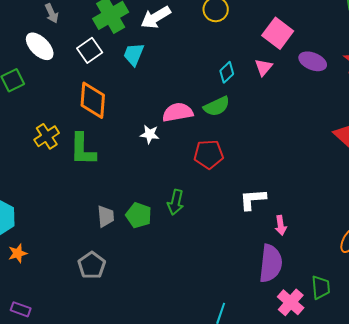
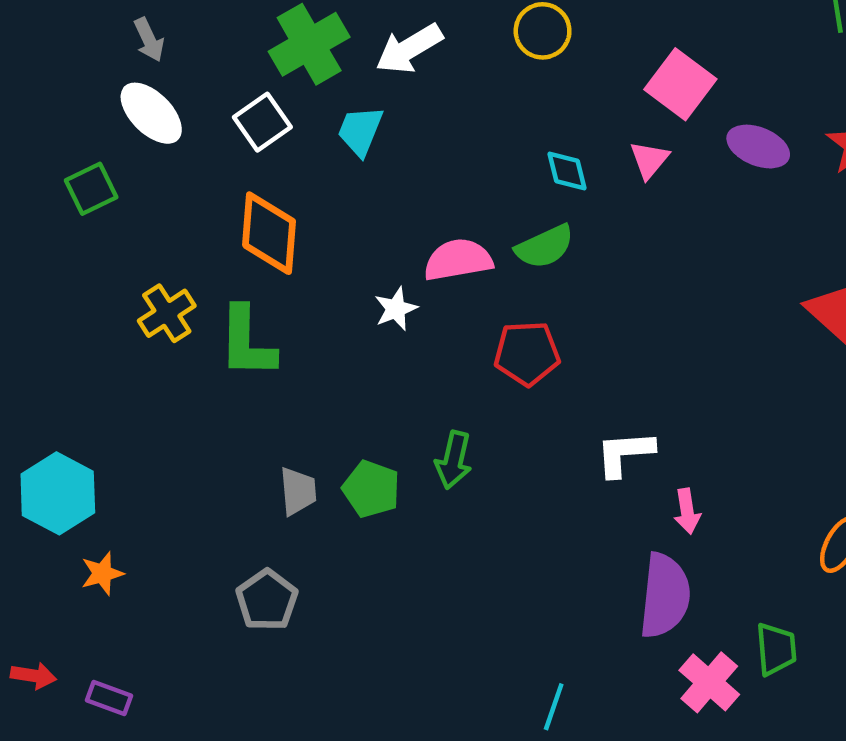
gray arrow: (52, 13) -> (149, 40), moved
cyan diamond: (227, 72) -> (567, 171), turned -60
white star: (150, 134) -> (396, 309), turned -30

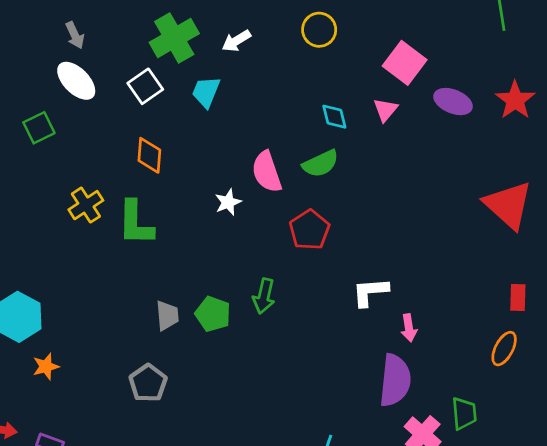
white arrow: (409, 49) -> (236, 41), size x0.7
orange diamond: (269, 233) -> (149, 155), size x0.7
pink semicircle: (458, 260) -> (267, 172), turned -99
red pentagon: (527, 353) -> (309, 230), turned -30

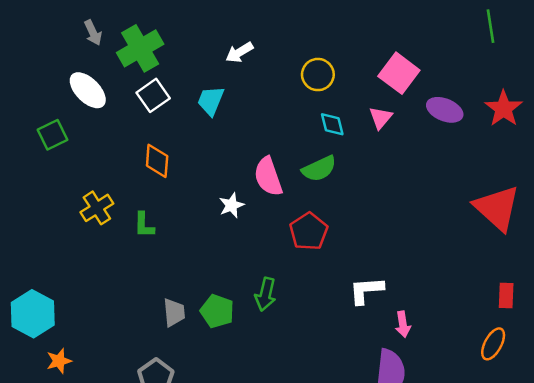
yellow circle: (319, 30) -> (318, 75), moved
gray arrow: (75, 35) -> (93, 33), moved
green cross: (174, 38) -> (140, 48), moved
green L-shape: (136, 223) -> (144, 225), size x0.6

